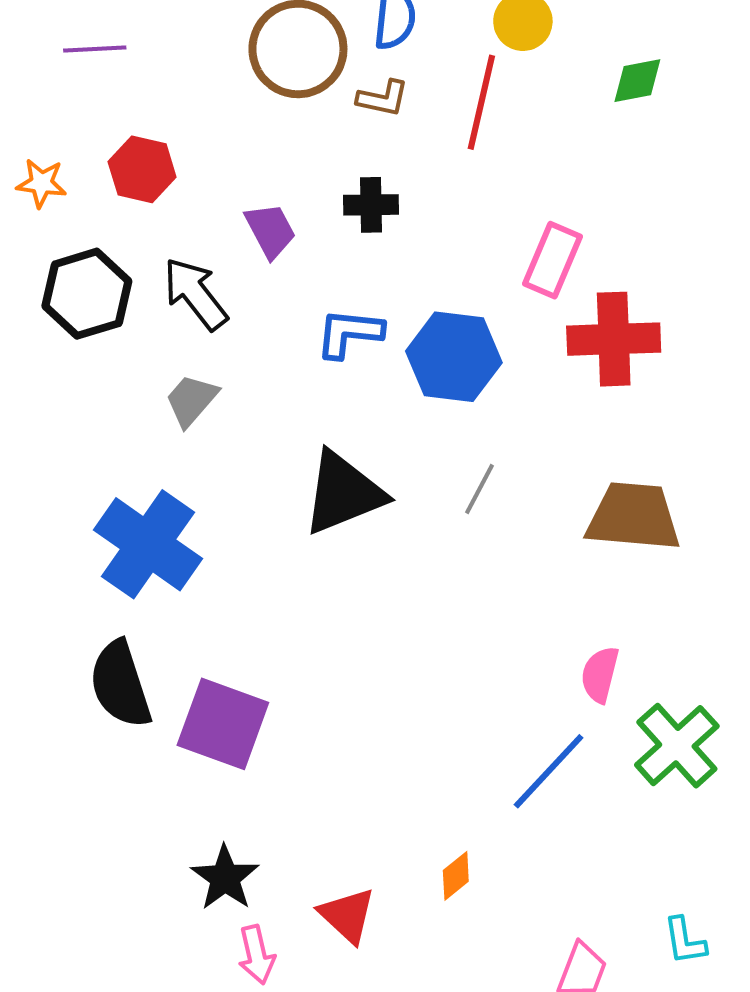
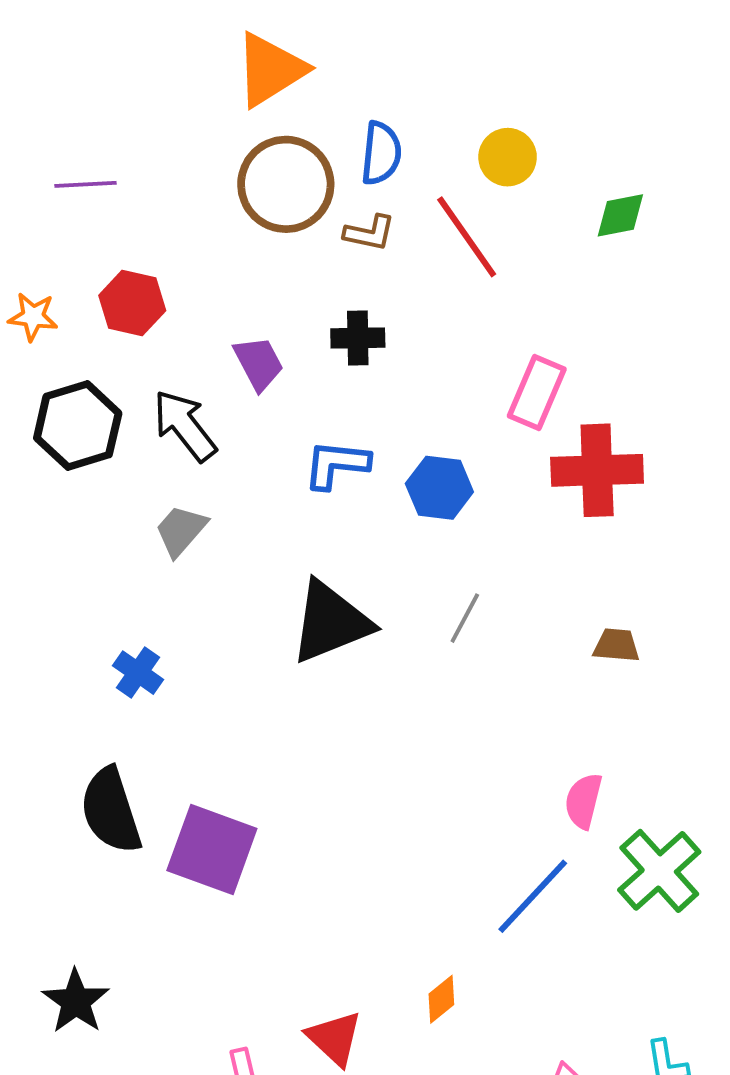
red line: (481, 102) -> (467, 237), turned -48
blue hexagon: (454, 357) -> (439, 488), size x0.7
brown trapezoid: (633, 517) -> (616, 645), size x0.5
blue cross: (148, 544) -> (138, 673), size x0.5
black star: (225, 878) -> (76, 1001), moved

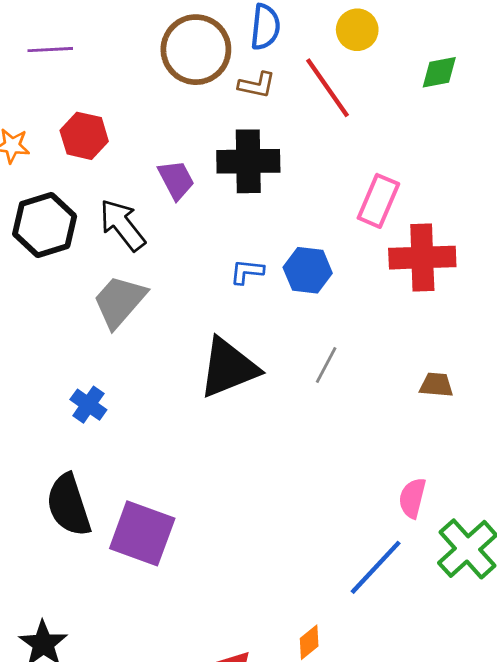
black cross: (358, 338) -> (248, 161), size x1.6
blue L-shape: (336, 464) -> (247, 272), moved, size x0.7
gray trapezoid: (181, 531) -> (120, 301), size x1.4

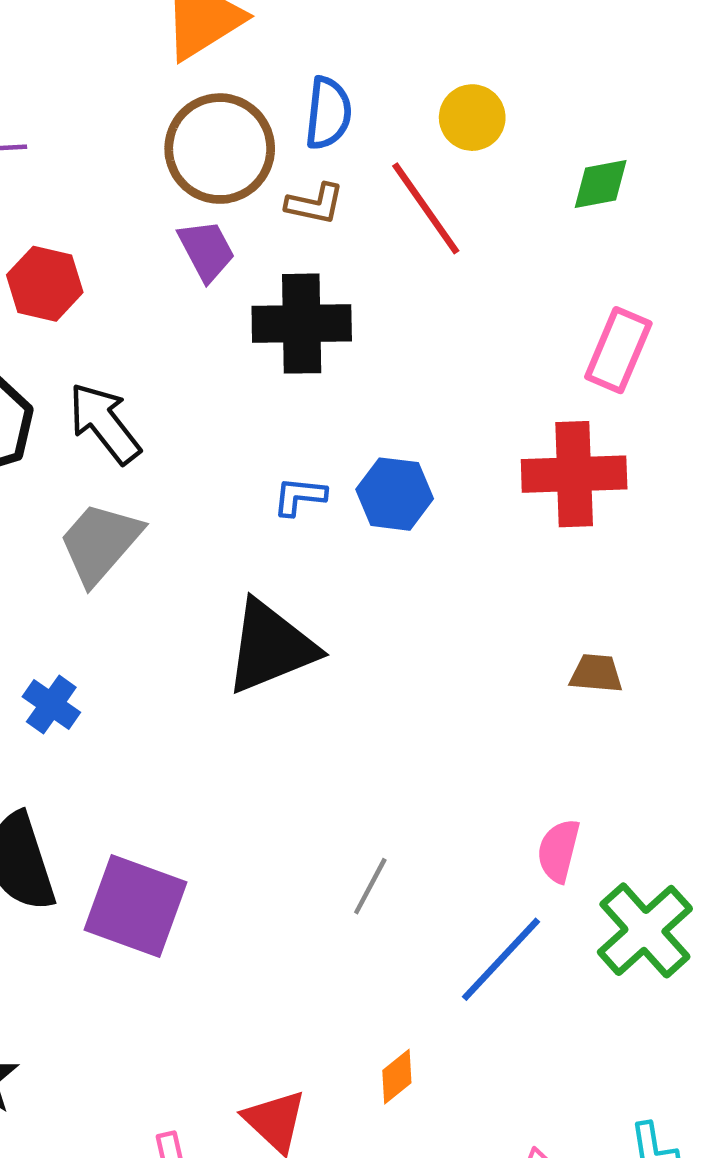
purple trapezoid: (176, 180) -> (206, 250), moved
pink rectangle: (378, 201) -> (618, 350), moved
gray line: (326, 365) -> (370, 886), moved

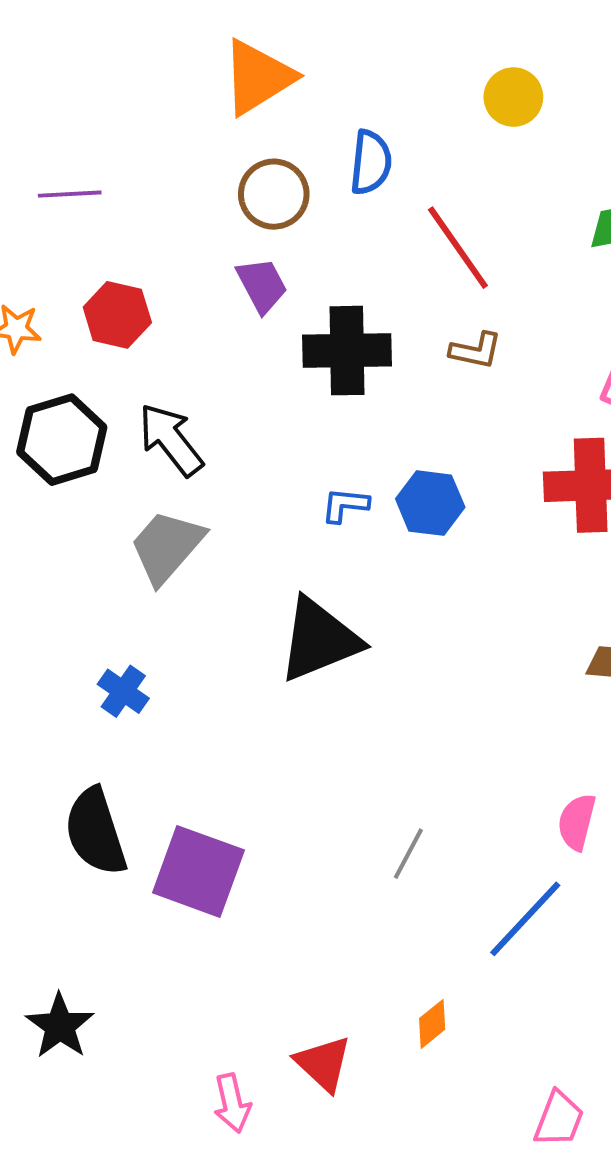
yellow circle: (472, 118) -> (513, 97), moved
brown circle: (220, 149) -> (274, 194), size x0.7
brown L-shape: (315, 204) -> (476, 351), moved

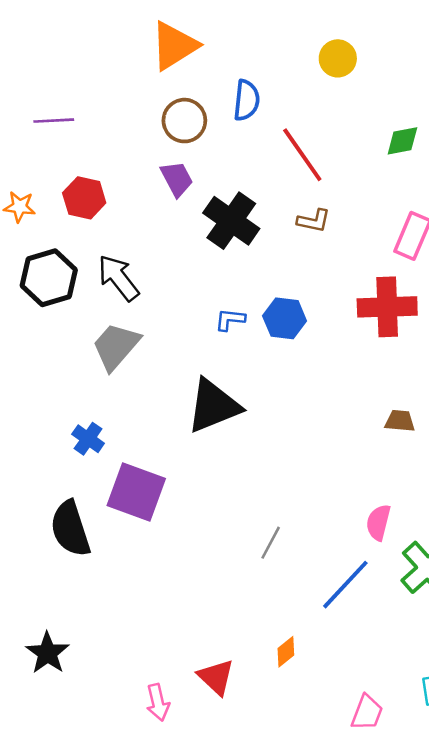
black cross: (347, 351) -> (231, 221), turned 36
purple square: (198, 871) -> (136, 492), moved

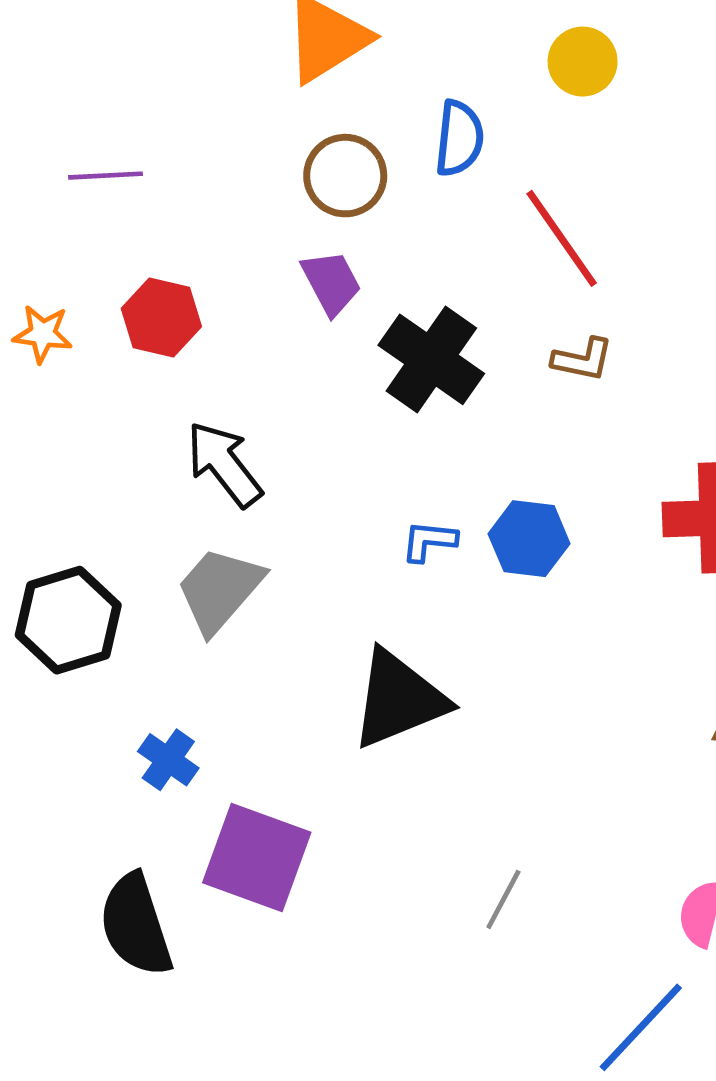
yellow circle: (338, 58) -> (583, 62), moved
black hexagon: (49, 278) -> (68, 620), moved
gray line: (271, 543) -> (503, 899), moved

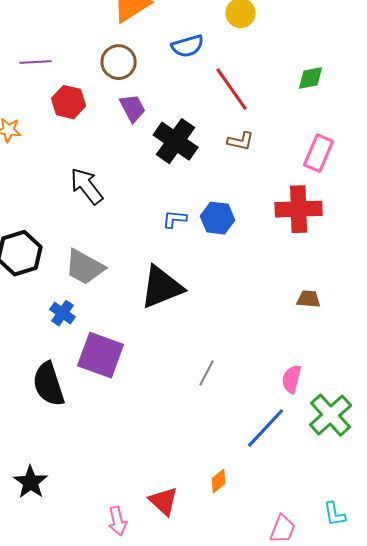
blue semicircle: (459, 138) -> (188, 46), turned 68
brown circle: (345, 176) -> (119, 62), moved
red hexagon: (161, 318) -> (69, 102), moved
gray trapezoid: (220, 590) -> (85, 267), moved, turned -102

